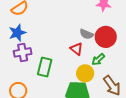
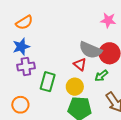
gray semicircle: (87, 34) -> (90, 50), size x1.6
yellow circle: (85, 73) -> (75, 87), moved

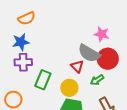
pink star: (108, 20) -> (102, 34), moved

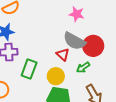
pink star: (102, 34) -> (77, 14), moved

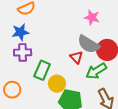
green arrow: (83, 67) -> (96, 71), size x1.5
yellow circle: (56, 76) -> (57, 84), moved

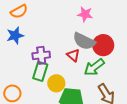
purple cross: (23, 52) -> (41, 55), moved

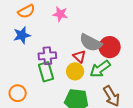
pink star: (85, 14) -> (60, 14), moved
green rectangle: (40, 71) -> (46, 72), turned -36
yellow circle: (56, 83) -> (75, 71), moved

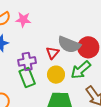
pink star: (60, 14) -> (23, 20), moved
red triangle: (79, 56) -> (53, 53), moved, turned 32

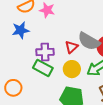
green rectangle: (27, 77) -> (43, 68), turned -48

